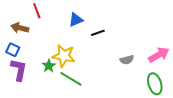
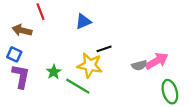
black line: (98, 33) -> (104, 49), moved
pink arrow: (159, 55) -> (157, 61), moved
yellow star: (64, 56) -> (90, 65), moved

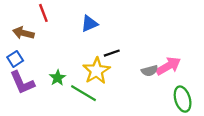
blue square: (14, 54) -> (15, 59), turned 32
yellow star: (90, 65) -> (96, 71), turned 30
purple L-shape: (21, 76) -> (22, 83), turned 145

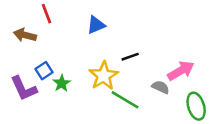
black line: (112, 53) -> (130, 57), moved
blue square: (15, 59) -> (44, 71), moved
gray semicircle: (150, 71) -> (161, 87), moved, turned -140
green line: (83, 93) -> (125, 100), moved

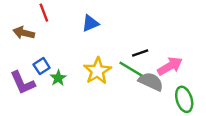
black line: (130, 57) -> (140, 53), moved
gray semicircle: (161, 87) -> (151, 82), size x1.5
green line: (125, 100) -> (132, 70), moved

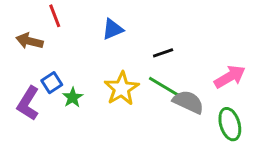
black line: (140, 53) -> (163, 53), moved
pink arrow: (170, 66) -> (230, 77), moved
purple L-shape: (23, 83) -> (28, 103), turned 56

